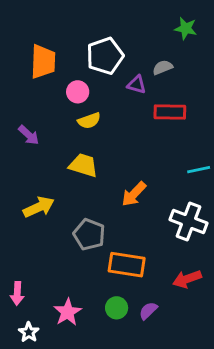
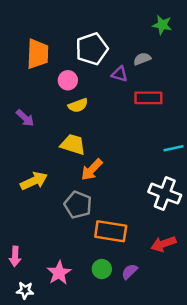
orange arrow: (134, 194) -> (92, 170), moved
white star: (29, 332) -> (25, 290), turned -30

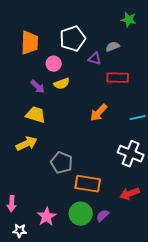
purple arrow: (25, 118) -> (38, 87), moved
yellow trapezoid: (73, 144) -> (36, 115), moved
orange arrow: (92, 170) -> (99, 113), moved
green circle: (102, 269) -> (81, 214), size x1.5

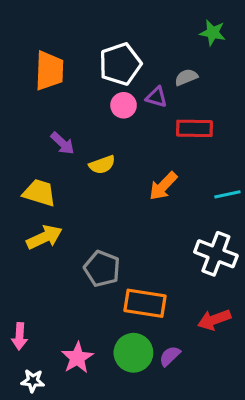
pink circle: (54, 64) -> (124, 105), moved
yellow semicircle: (62, 84) -> (102, 165), moved
yellow trapezoid: (36, 115) -> (39, 193), moved

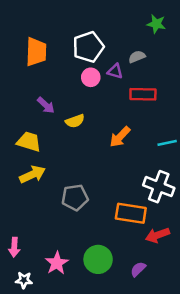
gray pentagon: (102, 269) -> (75, 197), turned -30
orange rectangle: (145, 303) -> (131, 213), moved
purple semicircle: (170, 356) -> (138, 269), moved

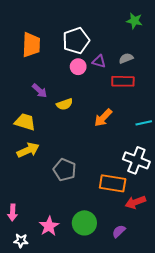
gray semicircle: (137, 57) -> (126, 58), moved
gray pentagon: (75, 197) -> (65, 170), turned 30

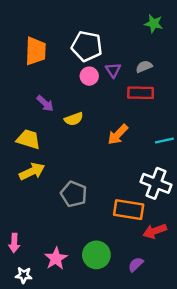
white pentagon: (76, 41) -> (87, 46), turned 30
purple triangle: (99, 61) -> (113, 70), turned 40

